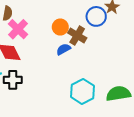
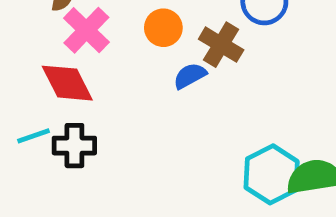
orange circle: (60, 27) -> (163, 28), moved
cyan hexagon: (82, 91) -> (272, 174), moved

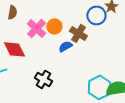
pink cross: (86, 30) -> (36, 28), moved
black cross: (74, 146) -> (43, 79), moved, turned 30

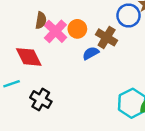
brown semicircle: (12, 12) -> (41, 20), moved
black cross: (43, 79) -> (41, 100), moved

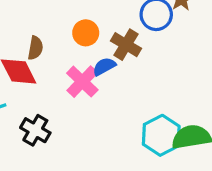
brown semicircle: (41, 20) -> (35, 48), moved
pink cross: (55, 31) -> (82, 82), moved

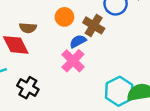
brown semicircle: (35, 48) -> (28, 28), turned 84
pink cross: (82, 82) -> (73, 61), moved

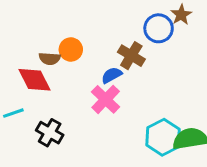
orange circle: (64, 17) -> (71, 50), moved

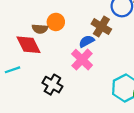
black cross: (50, 133) -> (52, 85), moved

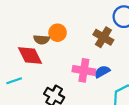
blue semicircle: (87, 41) -> (102, 72), moved
pink cross: (82, 60) -> (84, 70), turned -35

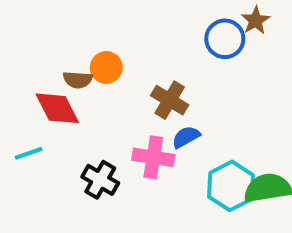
brown cross: (103, 37) -> (170, 100), moved
pink cross: (84, 70) -> (153, 157), moved

